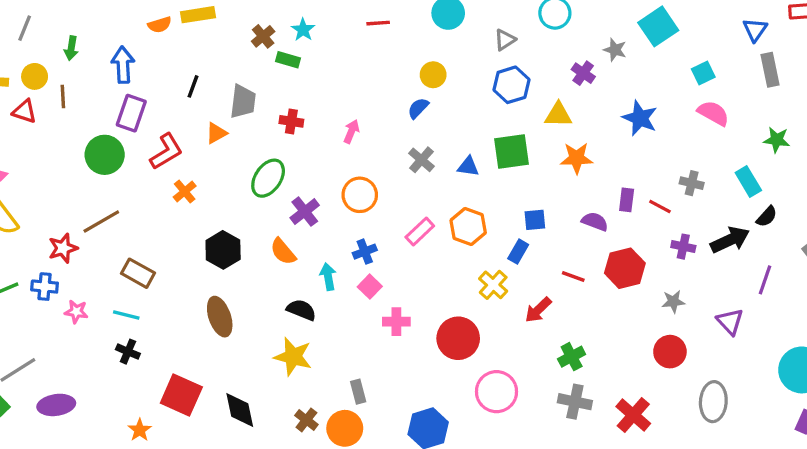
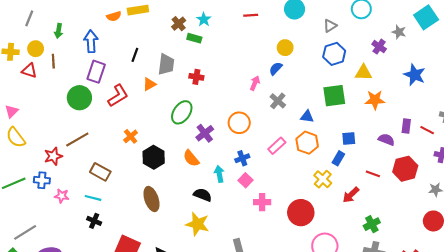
pink arrow: (351, 131) -> (255, 83), moved
blue triangle: (468, 166) -> (307, 117), moved
orange cross: (185, 191) -> (131, 136), moved

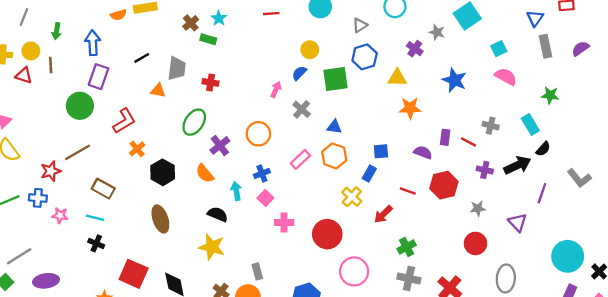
black line: (135, 55) -> (142, 58), turned 40
orange triangle: (149, 84) -> (158, 91), turned 40
red L-shape: (118, 96) -> (124, 121), moved
green square: (334, 96) -> (335, 79), moved

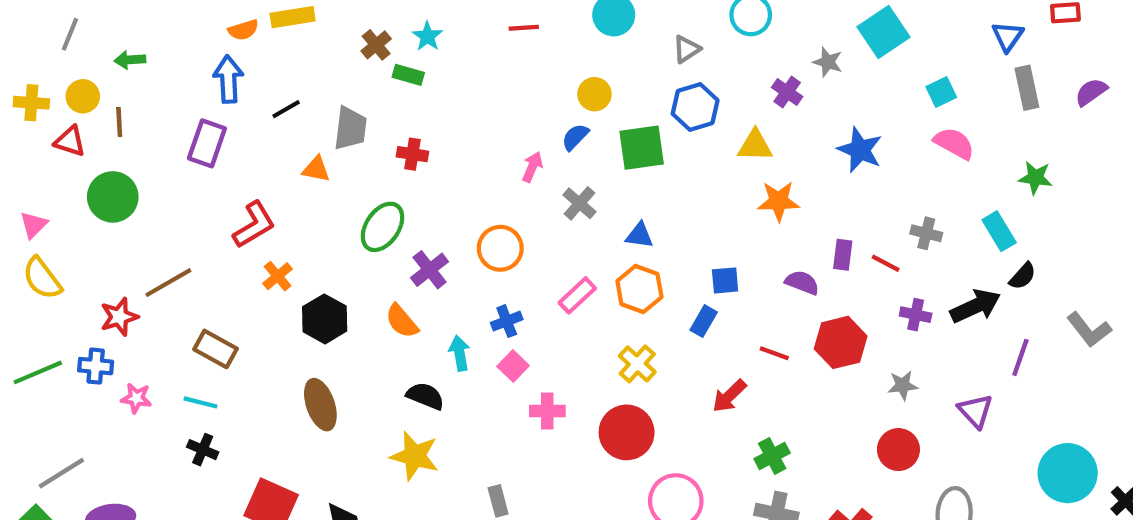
green arrow: (57, 31) -> (130, 60), turned 77
blue arrow: (93, 43) -> (228, 79), moved
green circle: (80, 106) -> (113, 197), moved
yellow cross: (352, 197) -> (637, 364), moved

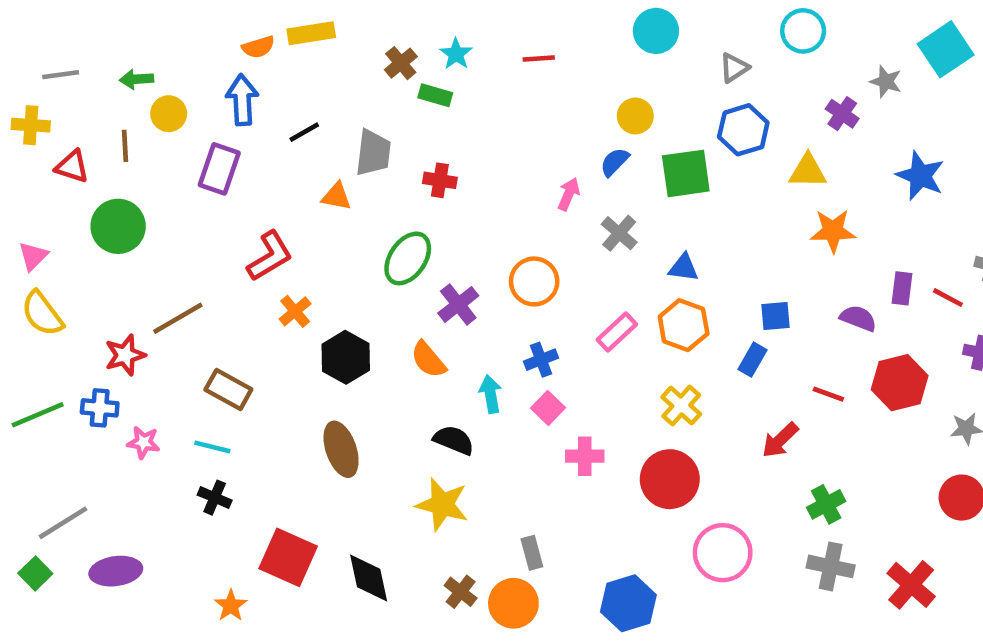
red line: (524, 28) -> (539, 58), moved
gray line: (70, 34) -> (61, 75), moved, turned 60
yellow circle: (83, 96) -> (169, 114), moved

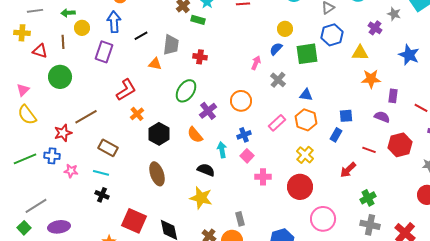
purple rectangle: (902, 288) -> (393, 96), moved

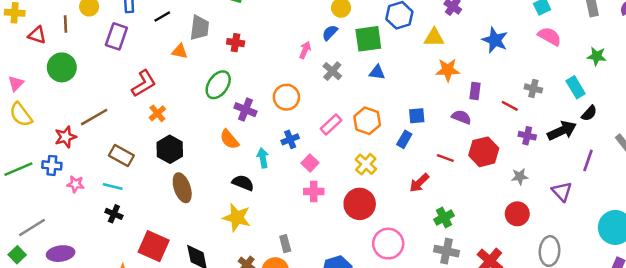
blue triangle: (306, 95) -> (377, 72), moved
purple cross: (208, 111) -> (245, 110), turned -30
black hexagon: (159, 134) -> (170, 149), moved
pink square: (247, 156) -> (310, 163), moved

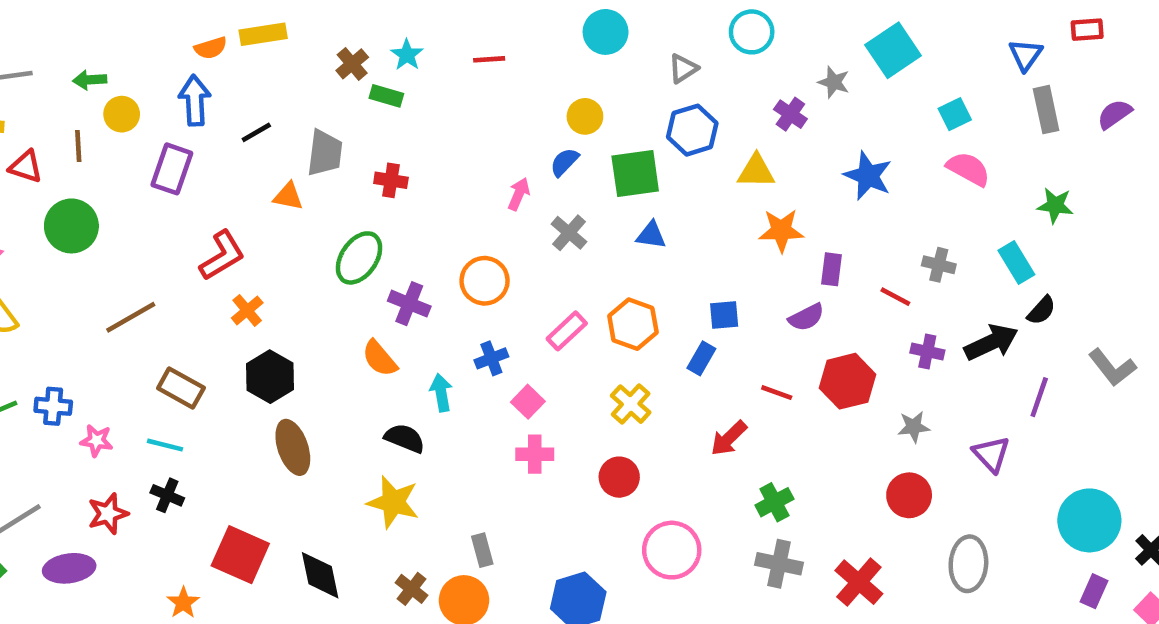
purple semicircle: (461, 117) -> (806, 317), turned 132
red star: (66, 137) -> (108, 514), moved
red circle: (360, 204) -> (619, 477), size x0.7

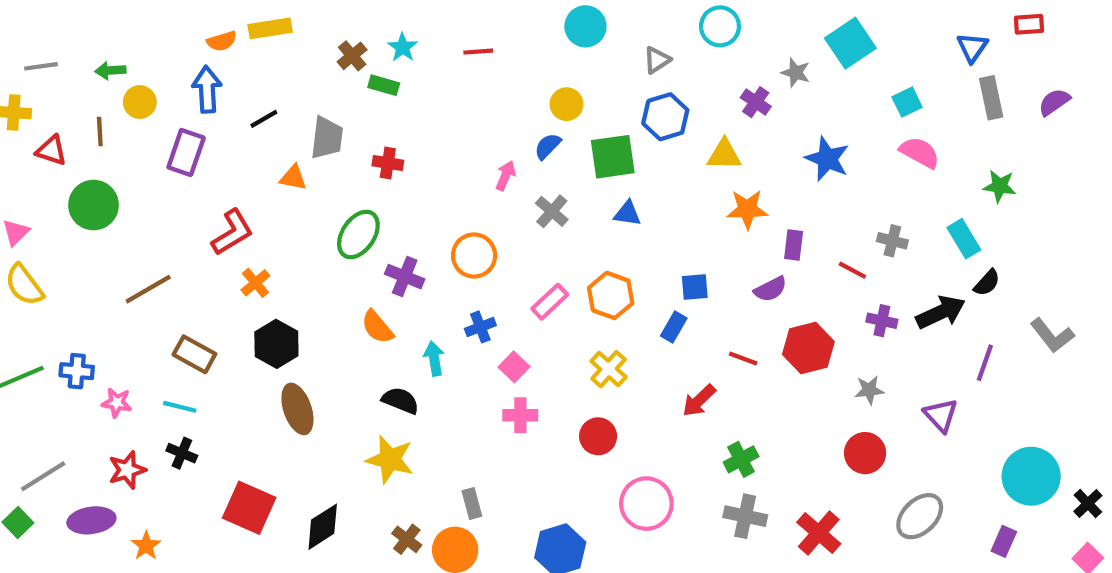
gray ellipse: (968, 564) -> (920, 516), turned 42
black diamond: (320, 575) -> (323, 527), turned 69
purple rectangle: (1094, 591) -> (1004, 541), moved
orange star: (183, 603) -> (146, 546), moved

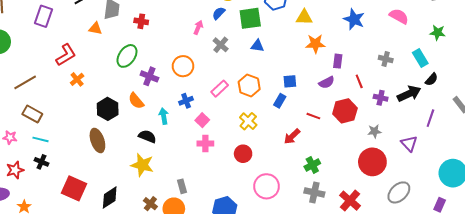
red line: (852, 270) -> (359, 81), moved, turned 40
black hexagon: (276, 344) -> (108, 109), moved
brown rectangle: (194, 354) -> (32, 114), moved
red circle: (865, 453) -> (372, 162), size x1.4

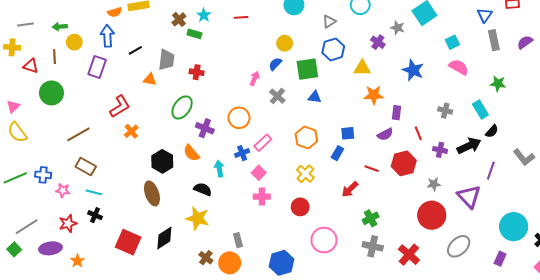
pink rectangle: (220, 89) -> (263, 143), moved
purple triangle: (409, 144) -> (469, 197), size x1.4
black diamond: (110, 198) -> (164, 238), moved

